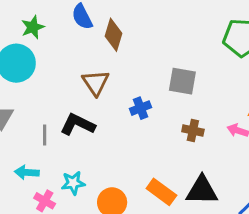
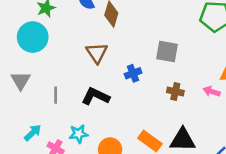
black L-shape: (78, 125) -> (96, 96), moved
cyan arrow: (27, 172) -> (33, 133), moved, turned 132

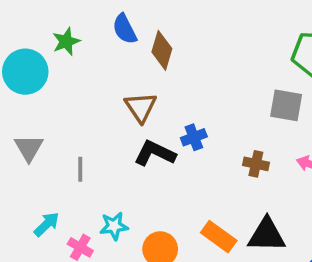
cyan circle: (33, 37) -> (25, 72), moved
gray square: (167, 52) -> (286, 105), moved
black L-shape: (96, 96) -> (155, 153), moved

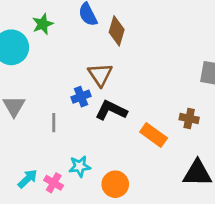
blue cross: (194, 137) -> (81, 97), moved
cyan arrow: (47, 224) -> (28, 179), moved
orange rectangle: (219, 237) -> (154, 135), moved

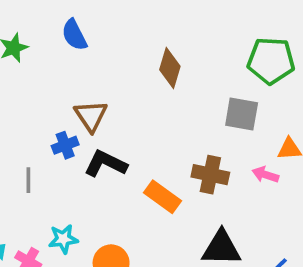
brown diamond: (117, 31) -> (170, 68), moved
brown cross: (189, 118) -> (210, 175), size x1.4

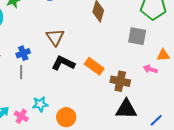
blue cross: (65, 145) -> (23, 53), moved
brown cross: (210, 175) -> (120, 81), moved
orange rectangle: (163, 197) -> (94, 66), moved

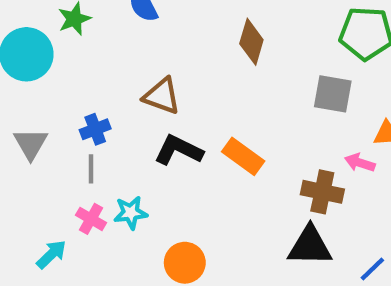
brown triangle: (55, 37) -> (162, 96), turned -36
brown cross: (120, 81) -> (322, 192), moved
cyan star: (40, 104) -> (131, 213), moved
pink cross: (21, 116) -> (91, 219), moved

